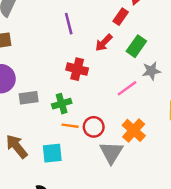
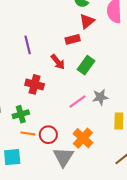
red rectangle: (121, 17) -> (73, 39), turned 40
red arrow: (104, 43) -> (58, 62), turned -84
gray star: (151, 71) -> (100, 97), moved

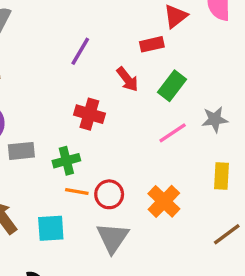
purple line: (28, 45) -> (80, 51), turned 42
gray star: (100, 97) -> (215, 119), moved
pink line: (78, 102) -> (173, 133), moved
gray triangle: (63, 157) -> (113, 238), moved

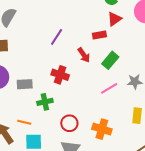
gray rectangle: (21, 151) -> (25, 84), moved
orange line: (77, 191) -> (24, 122), moved
orange cross: (164, 201) -> (102, 129), turned -30

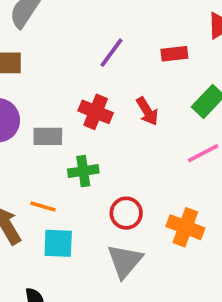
red rectangle: (99, 35) -> (174, 54), moved
red arrow: (84, 55) -> (147, 111), moved
red cross: (60, 75) -> (96, 112), moved

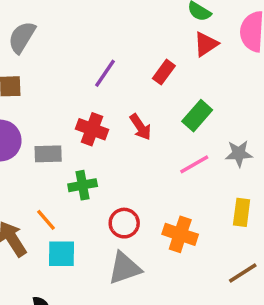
red rectangle: (174, 54) -> (164, 72), turned -45
orange line: (43, 207) -> (46, 220), turned 35
gray triangle: (125, 261) -> (125, 268), turned 33

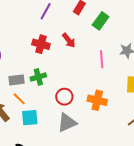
green rectangle: (197, 116) -> (101, 21), moved
gray rectangle: (48, 154) -> (17, 80), moved
pink line: (194, 164) -> (102, 59), turned -60

